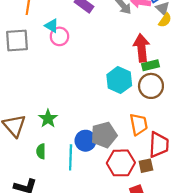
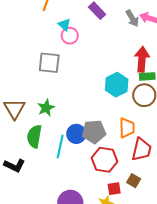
gray square: (17, 41) -> (49, 63), moved
green semicircle: (41, 151) -> (34, 136), size x1.6
brown square: (146, 166) -> (134, 181), moved, turned 32

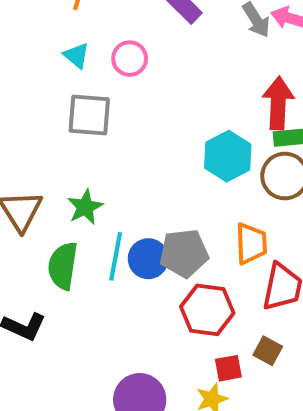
cyan triangle: (64, 25) -> (76, 56), moved
cyan line: (60, 147) -> (116, 256), moved

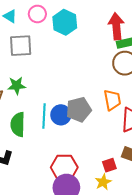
cyan hexagon: (228, 156) -> (65, 22), moved
green star: (85, 207) -> (17, 86), moved, turned 30
red hexagon: (207, 310) -> (64, 167), moved

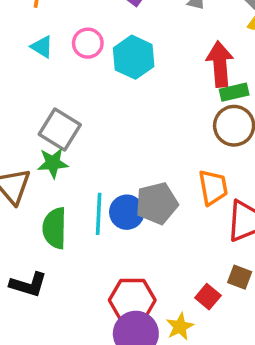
gray square: (21, 46) -> (60, 130), moved, turned 35
red square: (109, 165) -> (208, 297), turned -32
yellow star: (103, 182) -> (180, 327), moved

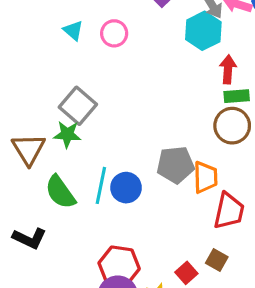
cyan hexagon: (134, 57) -> (203, 31), moved
red arrow: (220, 64) -> (228, 69), size x0.7
gray pentagon: (157, 203) -> (175, 165), moved
green semicircle: (55, 228) -> (60, 192), turned -45

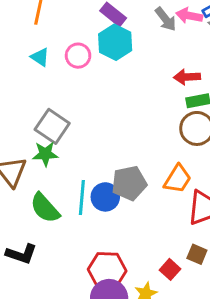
cyan hexagon: (203, 31) -> (115, 42), moved
red arrow: (228, 69) -> (187, 77), turned -90
gray pentagon: (175, 165) -> (129, 183), moved
orange trapezoid: (205, 177) -> (178, 179), turned 40

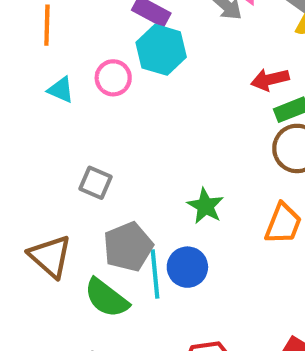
gray square: (52, 126) -> (96, 183), size x0.7
green star: (45, 154) -> (205, 206), moved, turned -30
gray pentagon: (129, 183) -> (128, 247), moved

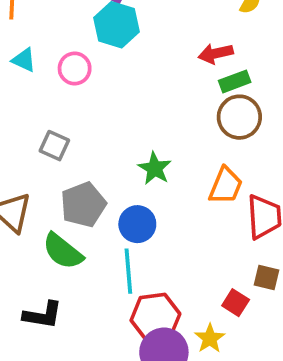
pink circle: (113, 78) -> (75, 68), moved
cyan line: (155, 274) -> (128, 271), moved

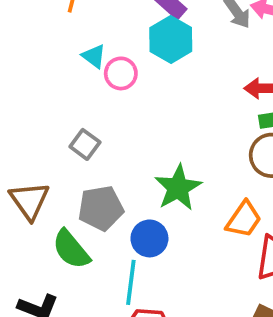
cyan triangle: (24, 60) -> (94, 56), moved
green star: (155, 168) -> (178, 188), size x1.4

